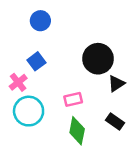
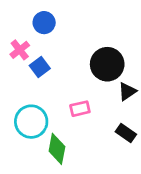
pink cross: (18, 82) -> (20, 50), moved
green diamond: (77, 131) -> (57, 149), moved

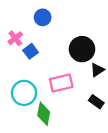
blue circle: (44, 23) -> (43, 17), moved
pink rectangle: (80, 109) -> (61, 83), size x1.5

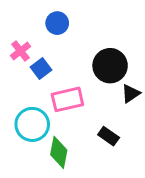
pink rectangle: (61, 83) -> (67, 99), moved
black rectangle: (96, 102) -> (109, 136), moved

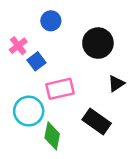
black circle: (110, 66) -> (98, 43), moved
black rectangle: (109, 136) -> (97, 121), size x1.5

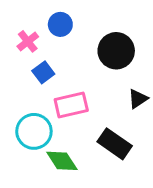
pink cross: (18, 46) -> (28, 41), moved
green diamond: (52, 136) -> (62, 161), turned -44

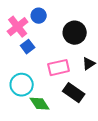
pink cross: (28, 41) -> (18, 27), size x1.5
pink rectangle: (71, 105) -> (59, 68), moved

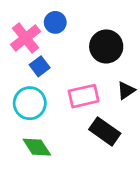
cyan circle: (22, 85) -> (30, 103), moved
green diamond: (40, 104) -> (37, 147), moved

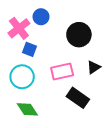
blue square: (40, 66) -> (29, 49), turned -32

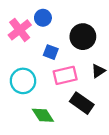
blue square: (29, 49) -> (51, 52), moved
green diamond: (27, 109) -> (43, 115), moved

